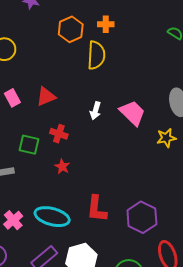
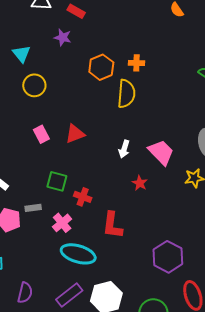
red cross: (59, 134) -> (83, 197), moved
red star: (62, 167) -> (140, 183), moved
red L-shape: (97, 209) -> (112, 225), moved
pink cross: (13, 220) -> (62, 223), moved

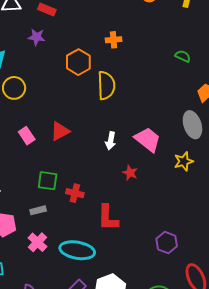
orange cross: (136, 63) -> (114, 40), moved
gray rectangle: (33, 208) -> (38, 210), moved
pink cross: (62, 223) -> (38, 242), moved
purple hexagon: (168, 257) -> (167, 243), size x0.7

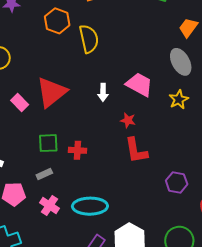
red triangle: (60, 131) -> (52, 92), size x1.6
red L-shape: (108, 218) -> (136, 151), moved

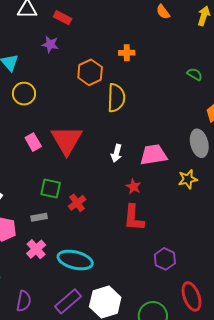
pink trapezoid: (139, 85) -> (153, 155), turned -52
red triangle: (52, 92) -> (67, 140), turned -36
red cross: (77, 150) -> (77, 203), turned 36

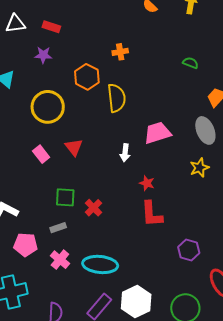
yellow circle: (24, 94) -> (48, 107), moved, size x1.4
red triangle: (67, 140) -> (74, 147), size x0.6
pink trapezoid: (153, 155) -> (157, 133), moved

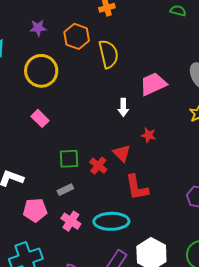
purple star: (43, 55) -> (38, 28), moved
red triangle: (74, 147) -> (122, 153), moved
red L-shape: (152, 214) -> (137, 187), moved

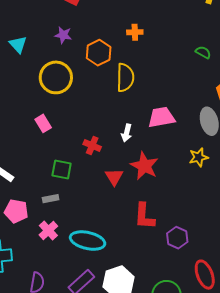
red star: (148, 135) -> (144, 166), size x1.8
red cross: (98, 166) -> (92, 145), moved, turned -30
red L-shape: (137, 187) -> (144, 216), moved

